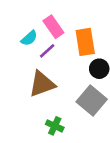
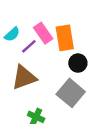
pink rectangle: (53, 27) -> (43, 33), moved

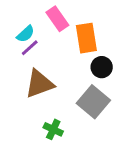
pink rectangle: (43, 33) -> (57, 19), moved
purple line: (29, 46) -> (30, 48), moved

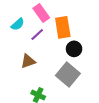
purple line: (30, 48) -> (37, 35), moved
brown triangle: (39, 84) -> (28, 61), size x0.7

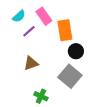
cyan semicircle: (18, 24) -> (19, 16), moved
purple line: (37, 35) -> (29, 31), moved

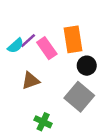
cyan semicircle: (19, 16) -> (16, 46), moved
pink rectangle: (44, 16) -> (47, 48), moved

